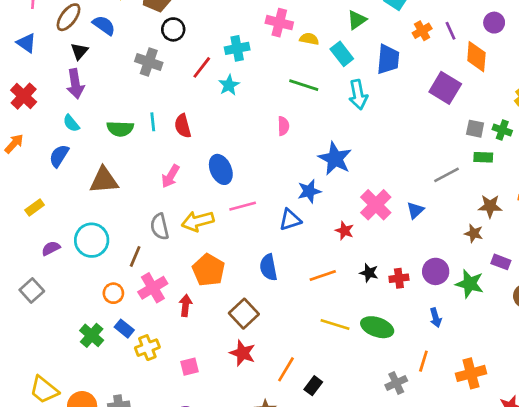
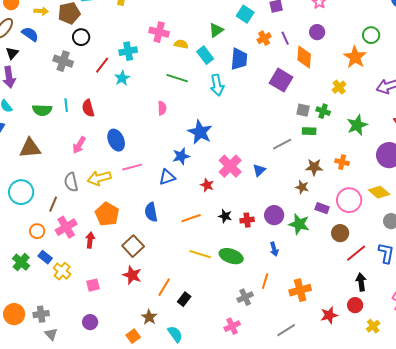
yellow cross: (147, 348) -> (62, 271), turned -30

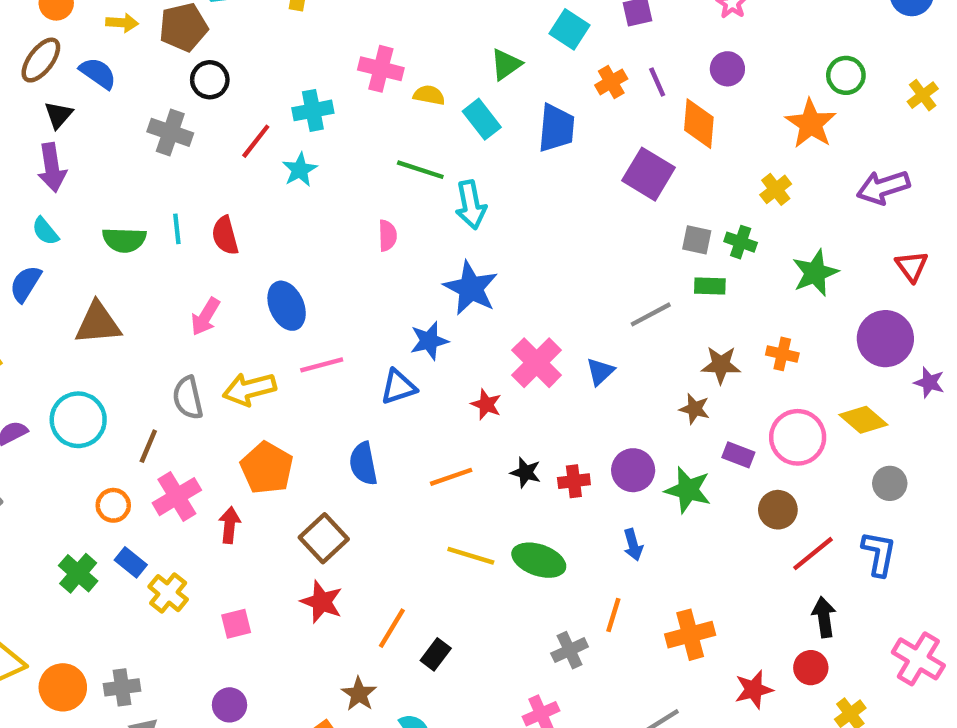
cyan arrow: (217, 85) -> (471, 205), moved

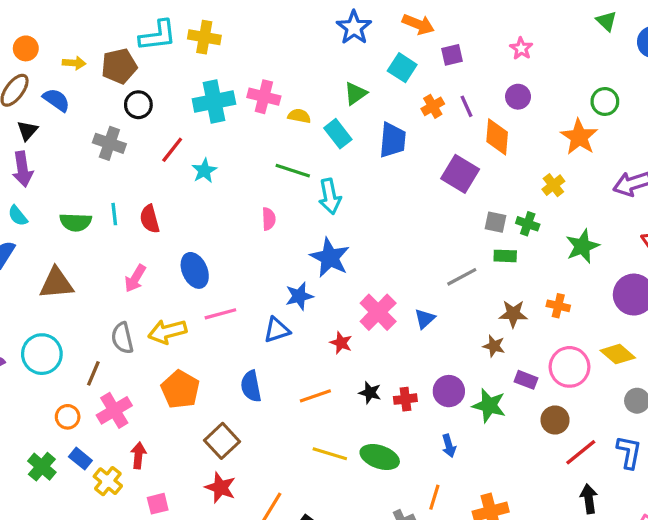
cyan cross: (313, 110) -> (214, 102), moved, size x1.4
red arrow: (230, 525) -> (138, 455), moved

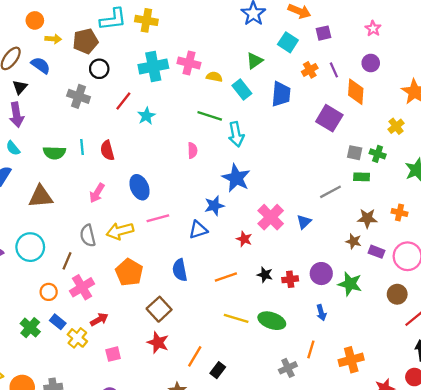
orange circle: (26, 48) -> (35, 20), moved
purple rectangle: (526, 380) -> (376, 252), moved
red arrow: (138, 455) -> (99, 320), turned 54

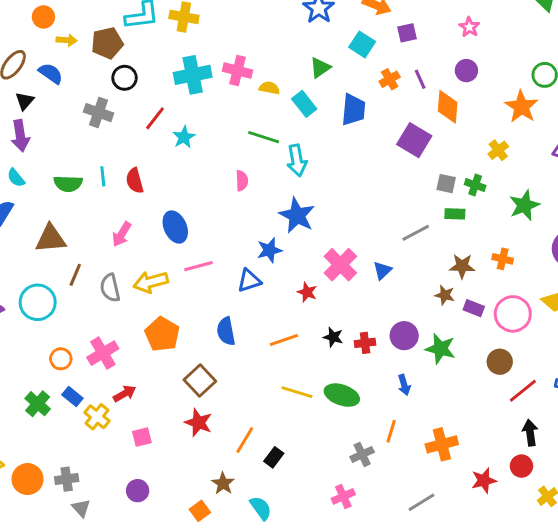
brown line: (67, 261) -> (75, 275), moved

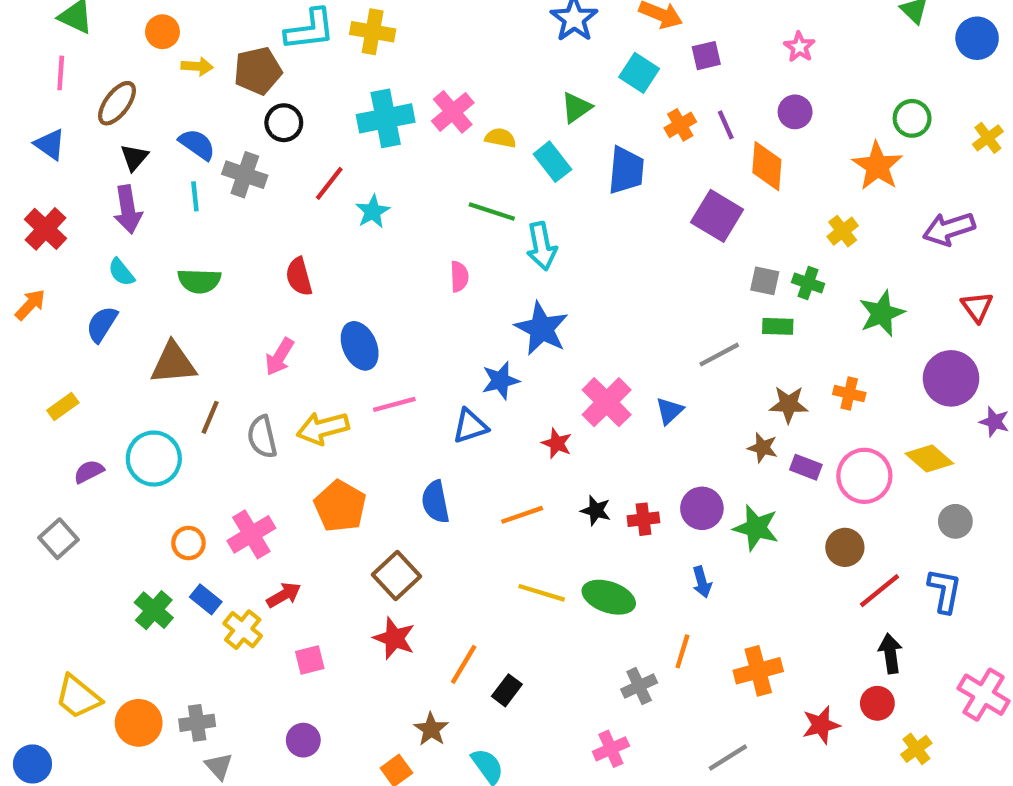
pink cross: (238, 71) -> (453, 112), turned 36
blue semicircle: (51, 73) -> (197, 144), moved
cyan line: (103, 176) -> (195, 196), moved

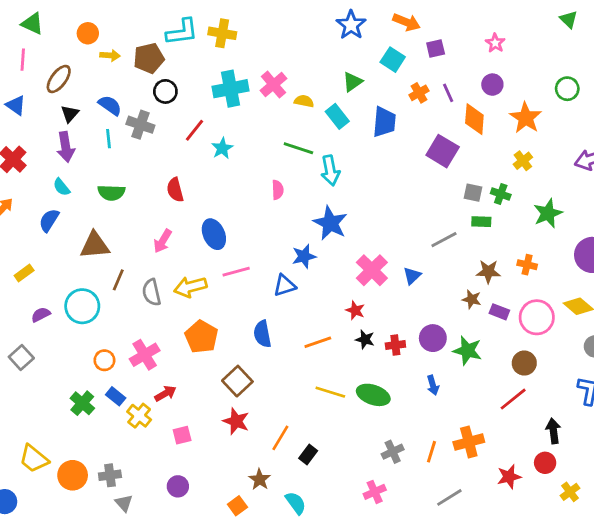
orange star: (877, 166) -> (526, 118), moved
red star: (557, 443) -> (355, 310), moved
red line: (880, 591) -> (513, 399), moved
orange line: (682, 651) -> (431, 452), moved

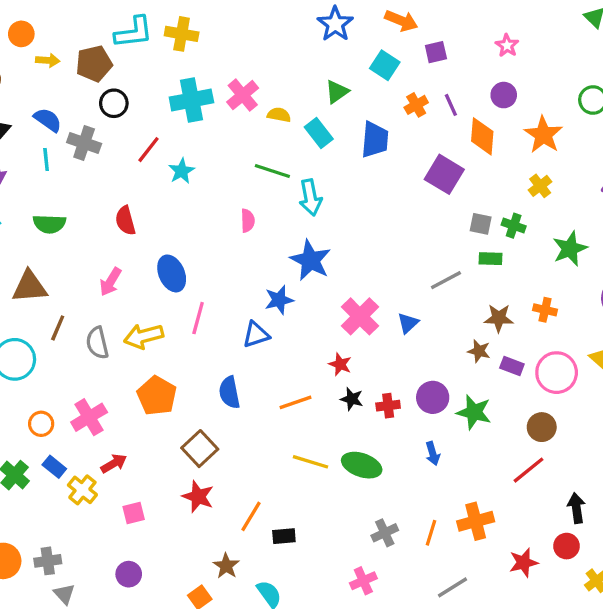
pink line: (236, 272) -> (198, 318), turned -60
black rectangle: (308, 454) -> (284, 536), turned 48

